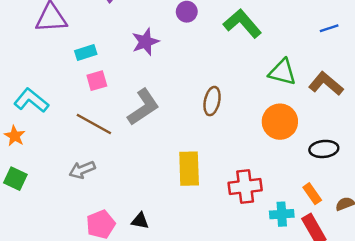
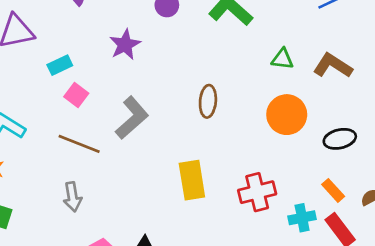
green triangle: (282, 72) -> (282, 59), size x0.7
pink square: (97, 81) -> (76, 95), turned -30
gray arrow: (82, 170) -> (72, 197), turned -70

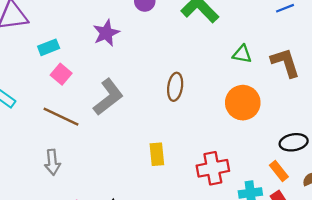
brown L-shape: (333, 66) -> (285, 63), turned 36
black ellipse: (340, 139) -> (294, 142), moved
yellow rectangle: (192, 180) -> (157, 154), size x0.7

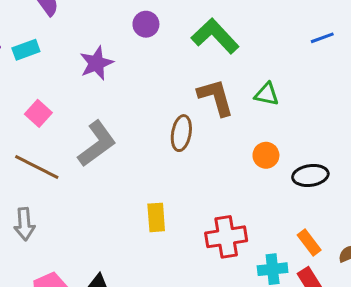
cyan rectangle: (49, 47) -> (26, 50), moved
brown L-shape: (285, 63) -> (216, 97), moved
orange circle: (243, 103) -> (266, 155), size x0.6
black ellipse: (294, 142) -> (310, 175), moved

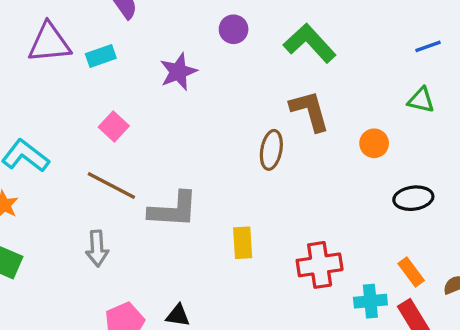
green triangle: (267, 94) -> (421, 100), moved
gray L-shape: (97, 144) -> (173, 210), moved, turned 39
orange circle: (266, 155) -> (374, 143), moved

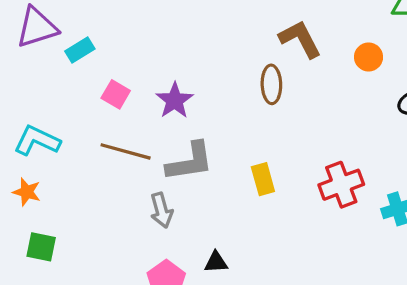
cyan rectangle: (101, 56) -> (80, 50), moved
purple star: (178, 72) -> (175, 100), moved
gray arrow: (97, 248) -> (161, 210), moved

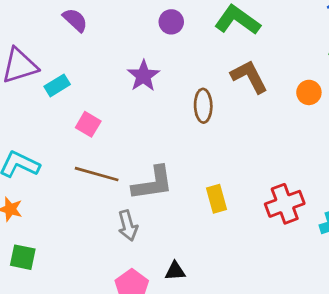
brown ellipse: (271, 84) -> (203, 106), moved
purple star: (175, 100) -> (143, 76), moved

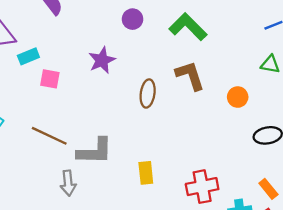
pink square: (88, 124) -> (50, 79), moved, turned -30

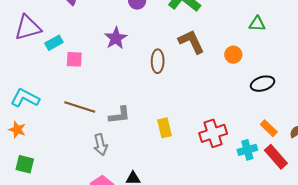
gray L-shape: (95, 151) -> (119, 115), size x0.7

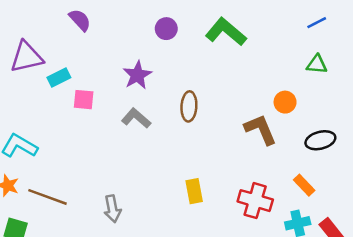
brown L-shape: (191, 42) -> (261, 129), moved
brown line: (80, 107) -> (47, 197), moved
gray L-shape: (119, 115) -> (136, 118), moved, turned -135
orange rectangle: (269, 128) -> (304, 185), moved
red cross: (213, 133) -> (255, 201), turned 32

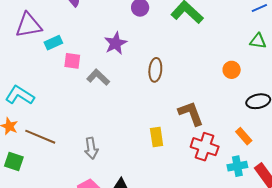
gray L-shape: (136, 118) -> (98, 77), moved
brown L-shape: (261, 129) -> (191, 113), moved

